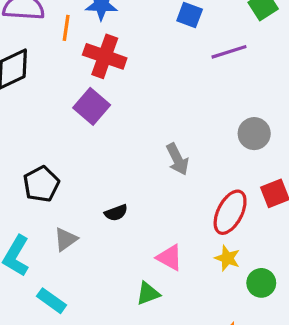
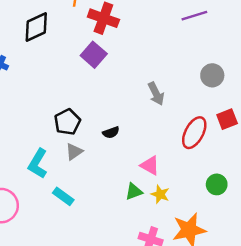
black pentagon: (41, 184) -> (67, 122), moved
yellow star: (227, 258) -> (160, 194), moved

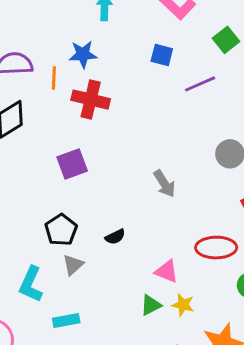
purple square: (94, 55) -> (72, 164), moved, turned 35
red ellipse: (194, 133) -> (216, 248), moved, turned 68
cyan rectangle: (63, 196) -> (66, 320), turned -40

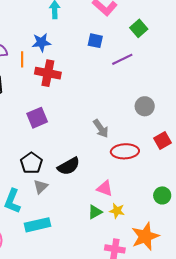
black semicircle: (115, 237) -> (69, 166), size x1.6
red ellipse: (216, 248) -> (125, 151), moved
cyan rectangle: (66, 320) -> (38, 225), size x1.4

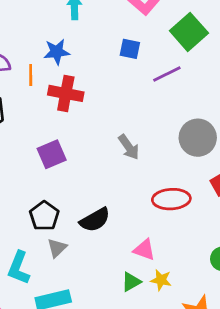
green square: (139, 28) -> (189, 32), size x1.5
gray circle: (145, 106) -> (198, 138), size x1.4
gray arrow: (101, 129) -> (129, 147), moved

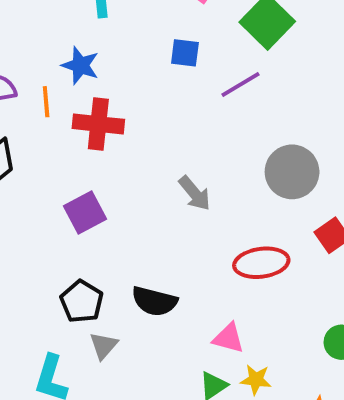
blue star: (57, 52) -> (80, 65), turned 30
black semicircle: (95, 220) -> (154, 301), turned 48

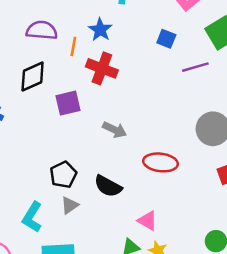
gray arrow: (195, 193) -> (115, 130), moved, turned -40
purple square: (85, 212) -> (68, 103), moved
red ellipse: (261, 263) -> (161, 162), moved

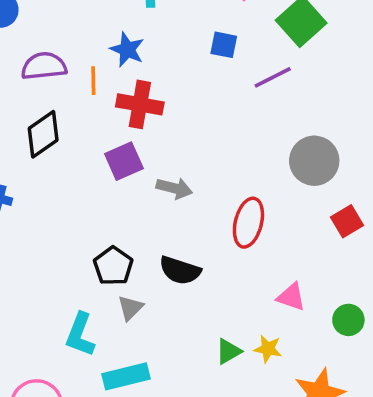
purple square: (68, 103) -> (124, 161), moved
red ellipse: (161, 162) -> (248, 223), turned -72
pink triangle: (147, 221) -> (291, 297), moved

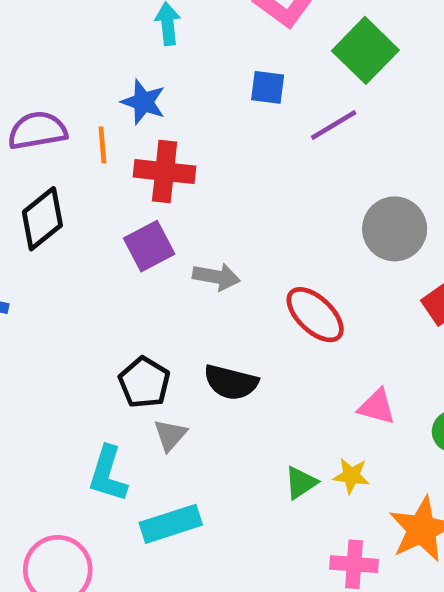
red ellipse: (248, 223) -> (315, 315), turned -57

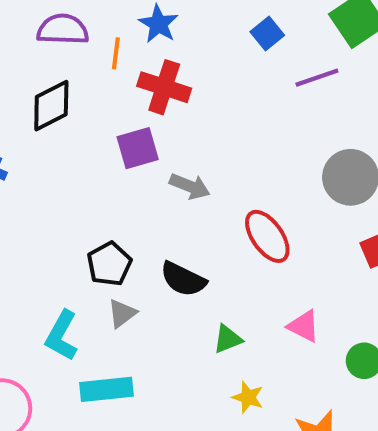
blue square: (268, 87) -> (267, 34), turned 32
yellow star: (351, 476) -> (248, 397), moved
green triangle: (301, 483) -> (228, 339), moved

